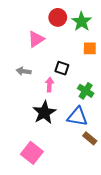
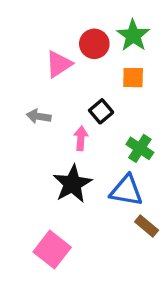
red circle: (58, 17) -> (94, 44), moved
orange square: (90, 48) -> (133, 78), moved
black square: (62, 68) -> (101, 111), turned 32

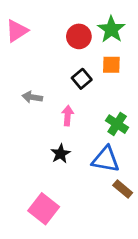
pink triangle: (59, 64) -> (17, 31), moved
black square: (101, 111) -> (82, 79), moved
black star: (72, 184) -> (61, 154), size x0.6

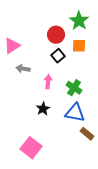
pink triangle: (17, 31) -> (12, 46), moved
red circle: (79, 36) -> (56, 35), moved
green cross: (117, 124) -> (74, 88), moved

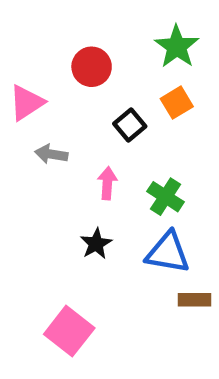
red circle: (56, 35) -> (92, 67), moved
orange square: (79, 46) -> (177, 103), turned -32
brown rectangle: (87, 134) -> (195, 300), turned -40

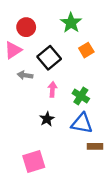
green star: (177, 47) -> (71, 23), moved
red circle: (92, 67) -> (26, 27), moved
black square: (130, 125) -> (49, 58), moved, size x1.5
pink square: (69, 331) -> (34, 162), turned 35

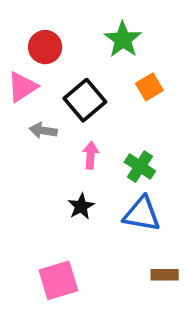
brown rectangle: (95, 146) -> (165, 275), moved

